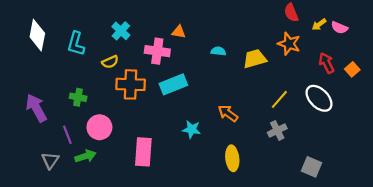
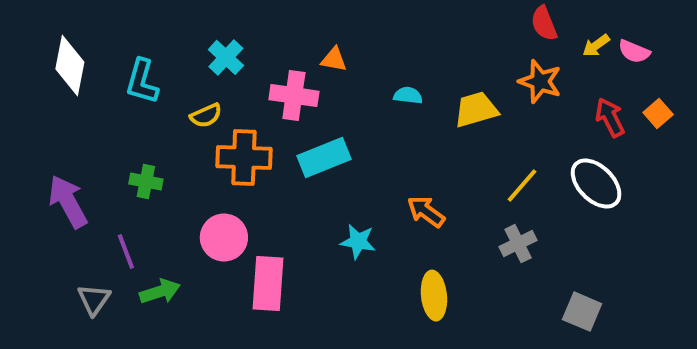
orange square: (352, 69) -> (658, 113), moved
pink circle: (99, 127) -> (224, 238), moved

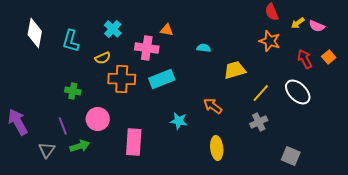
yellow trapezoid: (476, 109) -> (235, 70), moved
purple arrow: (68, 202) -> (18, 122), moved
pink circle: (224, 238) -> (98, 119), moved

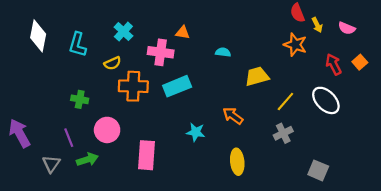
yellow arrow: (298, 23) -> (317, 25), moved, turned -80

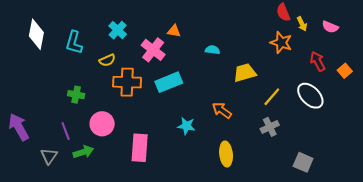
pink cross: (161, 52) -> (153, 50), turned 30
orange square: (360, 62) -> (345, 71), moved

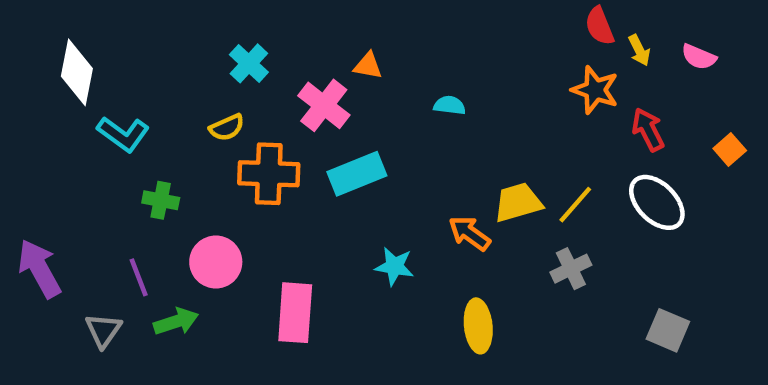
cyan L-shape: (74, 43) -> (123, 134), moved, turned -70
red arrow: (318, 61) -> (648, 130), moved
yellow trapezoid: (245, 73) -> (518, 202), moved
gray square: (303, 162) -> (668, 330), moved

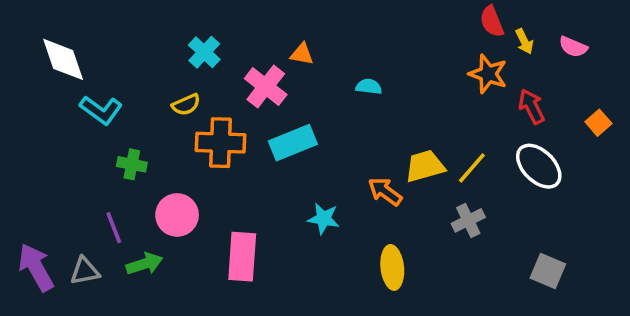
white diamond: (77, 72) -> (63, 59), turned -30
purple arrow: (39, 269) -> (36, 267), moved
gray triangle: (103, 330) -> (85, 271), turned 44

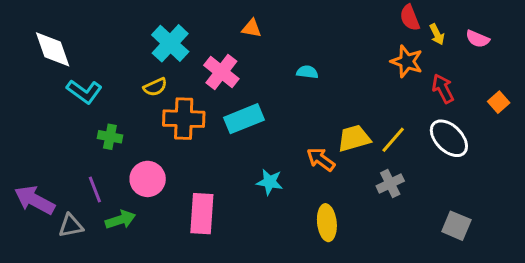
cyan cross: (204, 52) -> (170, 43), size x1.4
orange triangle: (302, 54) -> (252, 28), moved
purple arrow: (36, 267) -> (35, 200), moved, turned -33

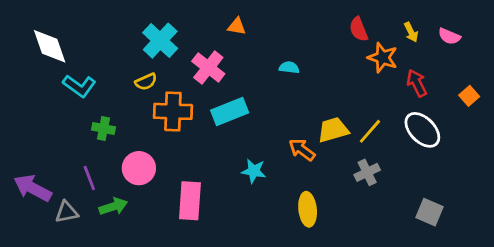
red semicircle: (410, 18) -> (359, 29), moved

